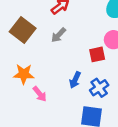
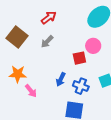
blue cross: (99, 88) -> (81, 86), turned -35

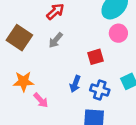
pink circle: (93, 46) -> (118, 33), moved

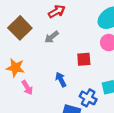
blue arrow: (75, 84) -> (61, 79), turned 120
blue cross: (100, 90) -> (88, 98), moved

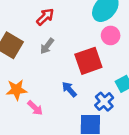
red square: (84, 59) -> (88, 61), size x1.6
blue cross: (88, 98) -> (104, 102), turned 35

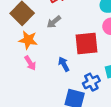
orange star: (16, 90) -> (28, 40), moved
pink arrow: (35, 108) -> (30, 63), moved

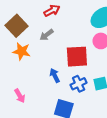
pink arrow: (30, 63) -> (20, 96), moved
blue cross: (91, 82) -> (79, 84), moved

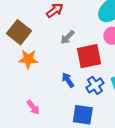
gray arrow: (47, 35) -> (67, 37), moved

